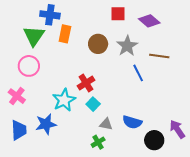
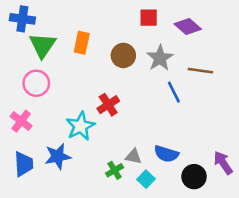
blue cross: (50, 15) -> (22, 19), moved
cyan square: (93, 104) -> (146, 179), moved
green cross: (98, 142) -> (115, 170), moved

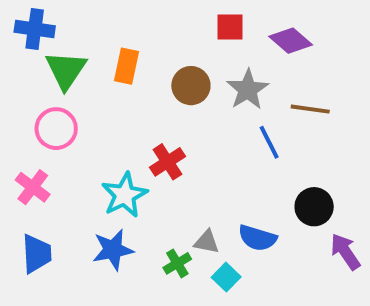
blue star: (58, 156) -> (113, 250), moved
black circle: (194, 177) -> (314, 207), moved

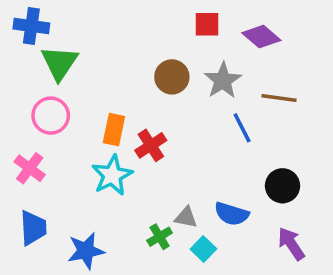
orange rectangle: (126, 66) -> (114, 130), moved
blue star: (113, 250) -> (86, 251), moved
purple arrow: (345, 252) -> (291, 244), moved

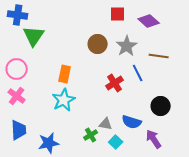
pink circle: (51, 116) -> (17, 69), moved
red cross: (151, 145) -> (115, 83), moved
purple arrow: (291, 244) -> (154, 139), moved

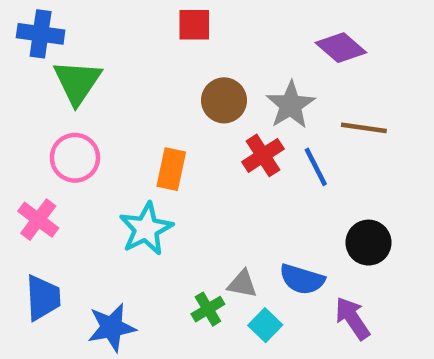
red square: (118, 14) -> (194, 25), moved
pink circle: (17, 69) -> (75, 158), moved
orange rectangle: (65, 74) -> (171, 169), moved
red cross: (115, 83) -> (263, 155), moved

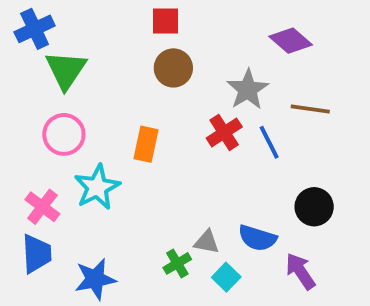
blue cross: (41, 34) -> (35, 29), turned -33
brown circle: (224, 100) -> (173, 68), moved
pink cross: (38, 220) -> (42, 207), moved
cyan star: (146, 229) -> (97, 187), moved

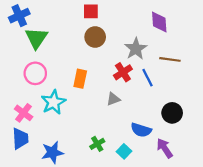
purple diamond: (291, 41) -> (159, 22), turned 45
gray triangle: (207, 242) -> (113, 99), moved, turned -32

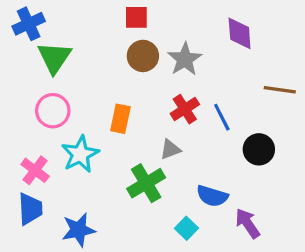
gray star: (136, 49) -> (185, 59), moved
brown line: (170, 59) -> (280, 90), moved
black circle: (172, 113) -> (259, 149), moved
green cross: (97, 144) -> (146, 183), moved, size x1.6

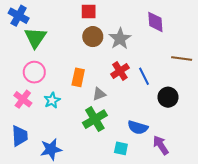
blue cross: (29, 24) -> (19, 16), turned -36
gray triangle: (170, 149) -> (99, 94), moved
cyan star: (80, 154) -> (52, 100), size x0.7
pink cross: (35, 170) -> (23, 99), moved
cyan square: (186, 228) -> (121, 148), turned -32

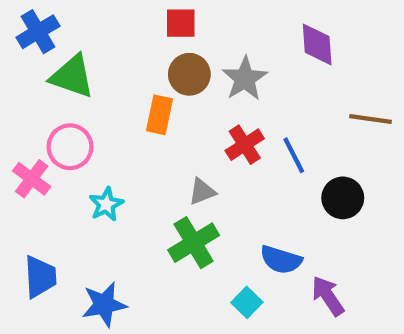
blue cross: (19, 16) -> (38, 32), turned 30
green triangle: (35, 38) -> (72, 76), turned -45
orange rectangle: (78, 77) -> (159, 115), moved
pink cross: (23, 99) -> (32, 179), moved
cyan square: (121, 148) -> (247, 302), turned 32

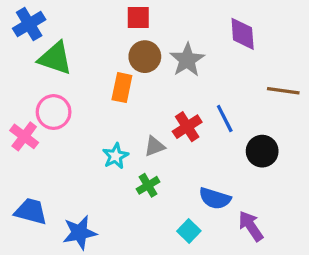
red cross: (245, 145) -> (187, 127), moved
cyan star: (106, 204) -> (115, 156), moved
green cross: (194, 243) -> (148, 185), size x0.6
blue trapezoid: (40, 277) -> (31, 211), turned -72

